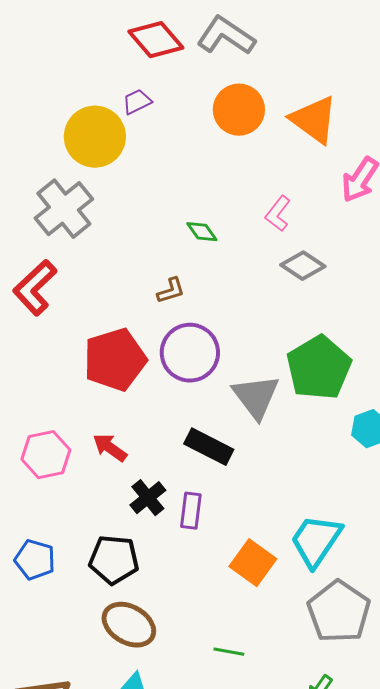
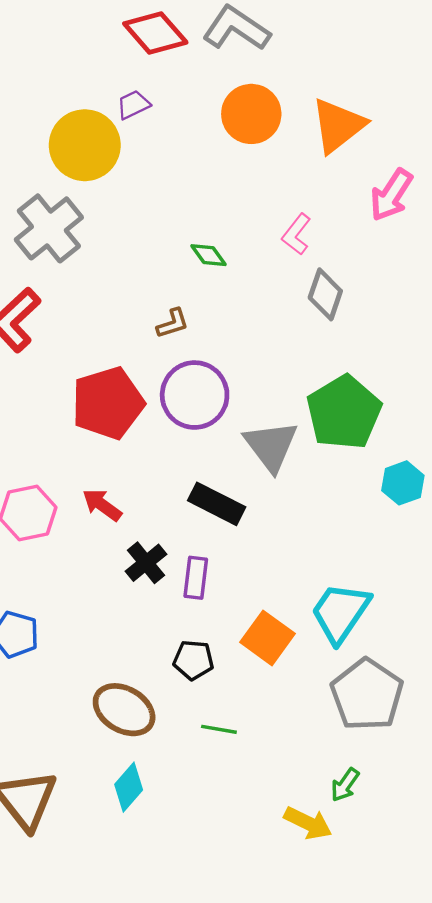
orange triangle: (314, 120) -> (338, 126), turned 46
gray diamond: (303, 266) -> (325, 294), turned 75
black pentagon: (114, 560) -> (193, 660), moved, size x0.7
green line: (229, 652) -> (219, 729), moved

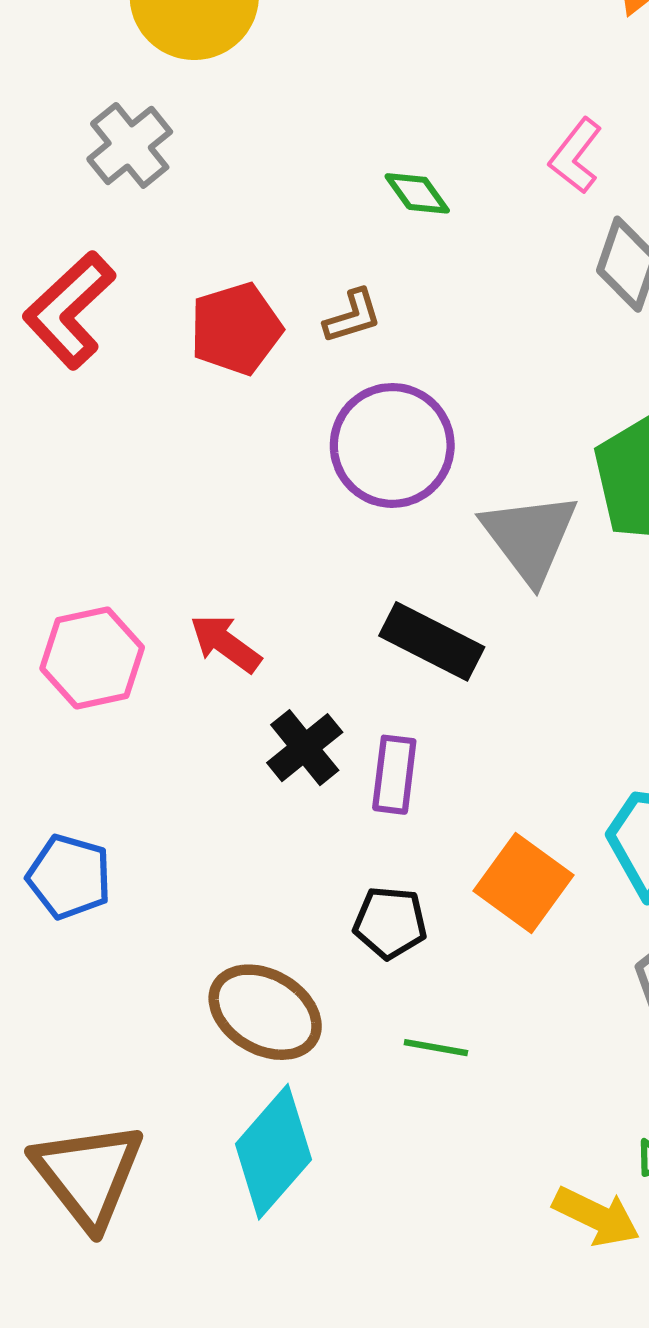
gray cross: (49, 228) -> (130, 145), size x0.7
red pentagon: (108, 403) -> (236, 329), moved, size x0.7
cyan diamond: (129, 787) -> (273, 1152), size x1.5

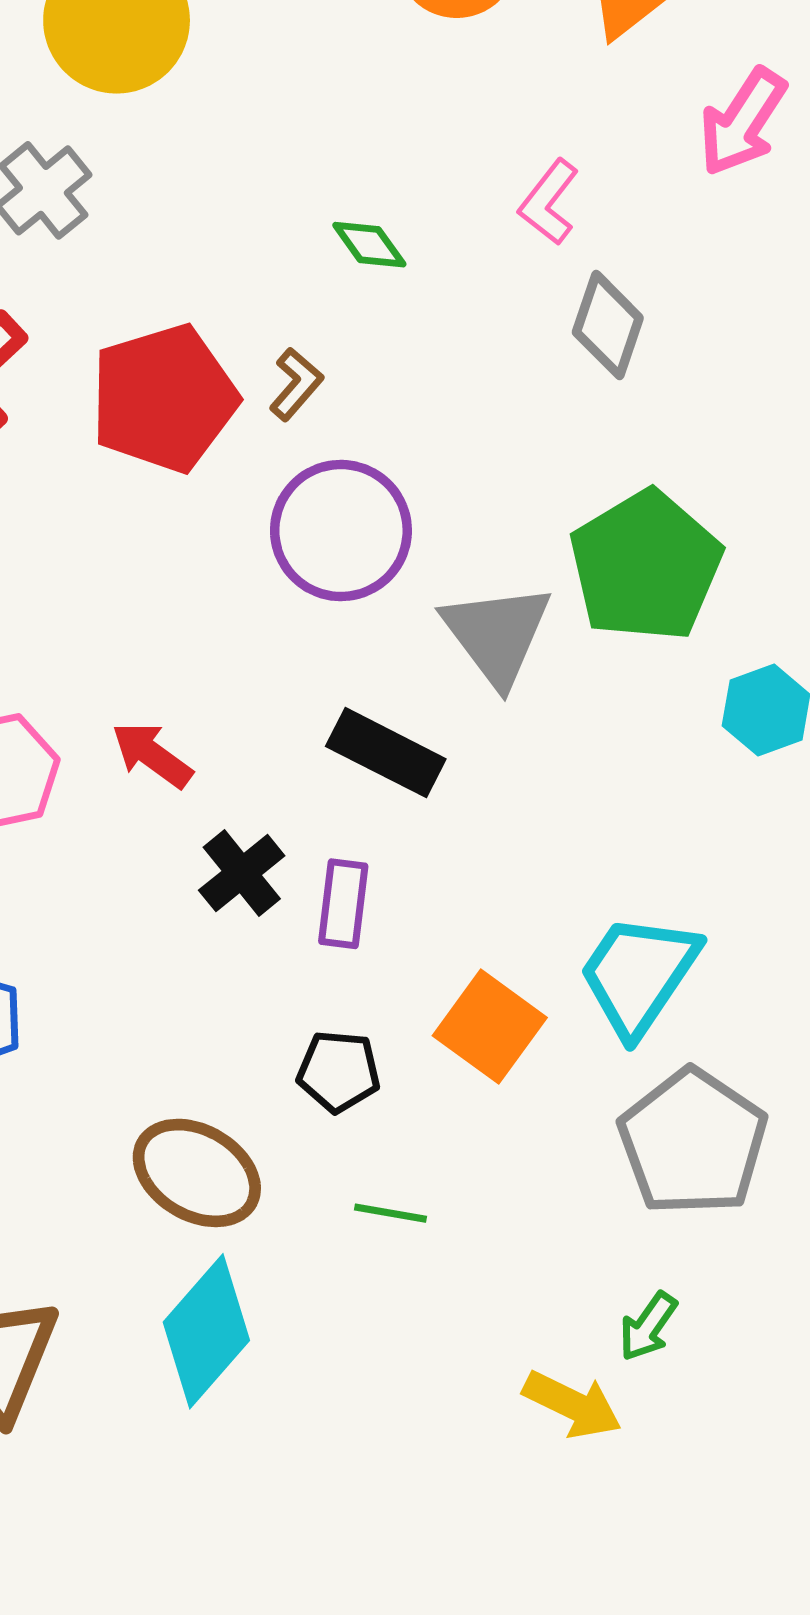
brown L-shape: (353, 316) -> (296, 384), turned -32
red pentagon: (236, 329) -> (164, 398), size x1.4

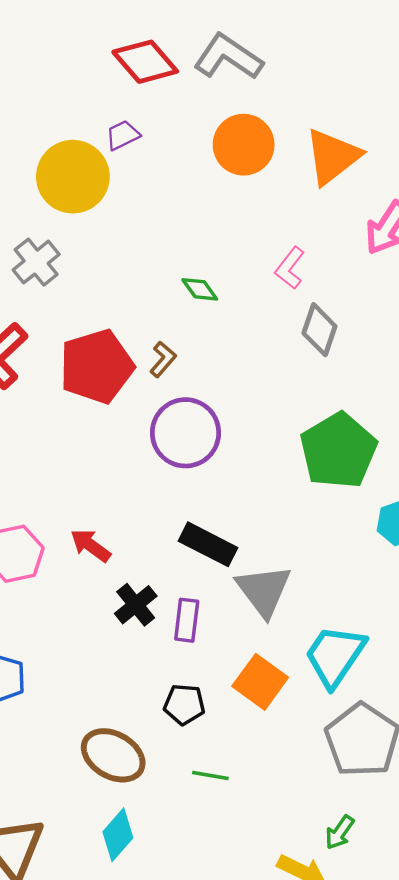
gray triangle: (497, 634) -> (264, 591), moved
cyan diamond: (206, 1331) -> (118, 835), size x0.7

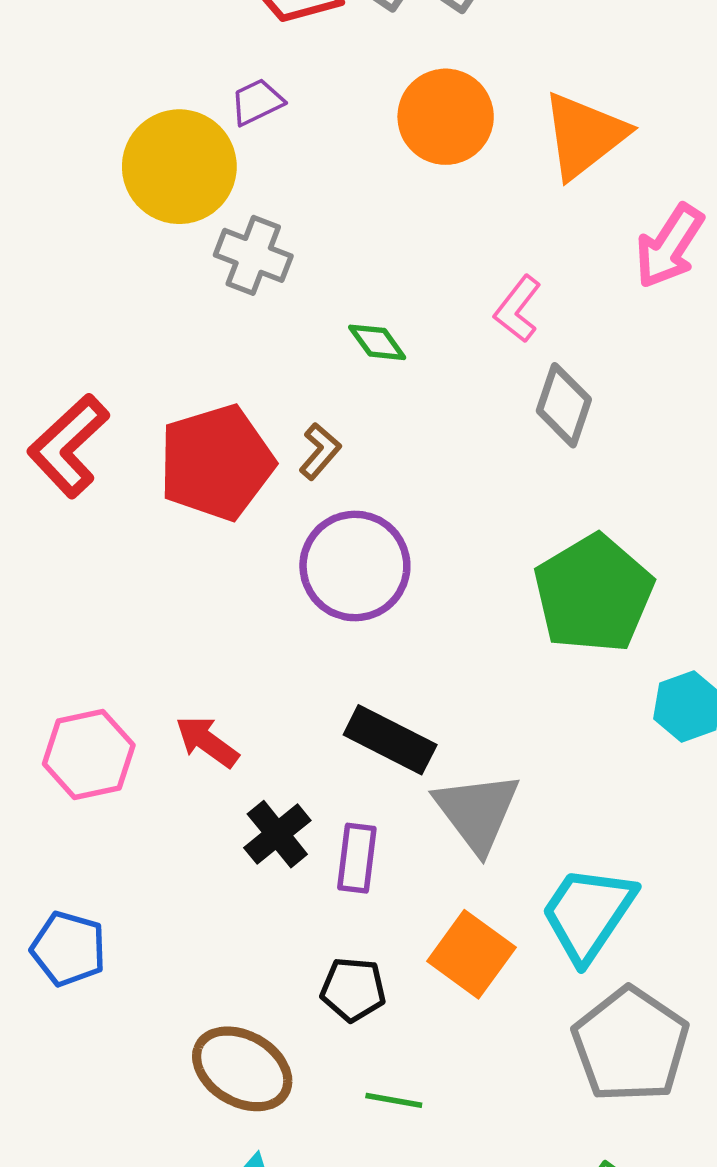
gray cross: (36, 262) -> (253, 255), moved, turned -30

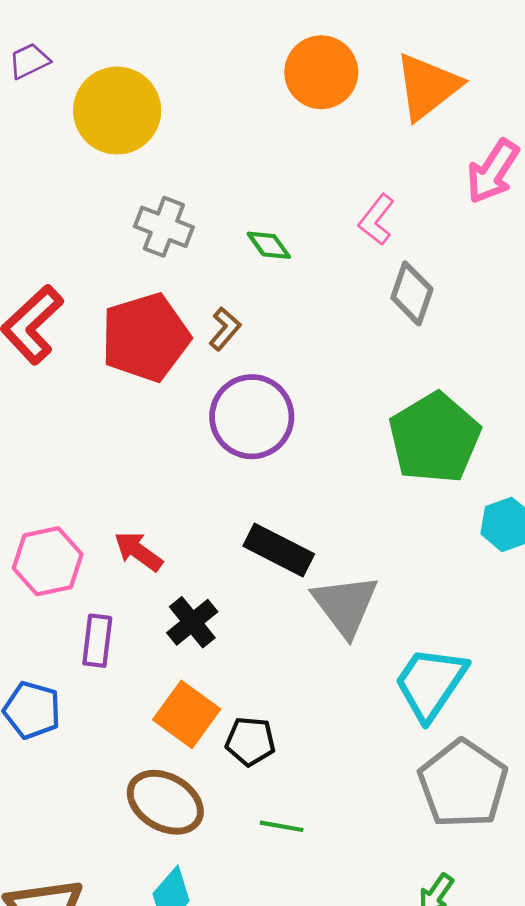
purple trapezoid: (257, 102) -> (29, 61), moved
gray cross: (253, 255) -> (164, 227), moved
purple rectangle: (357, 858) -> (97, 641), moved
orange square: (471, 954) -> (187, 714), moved

